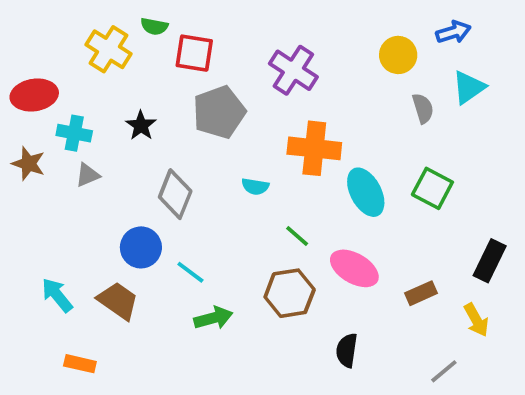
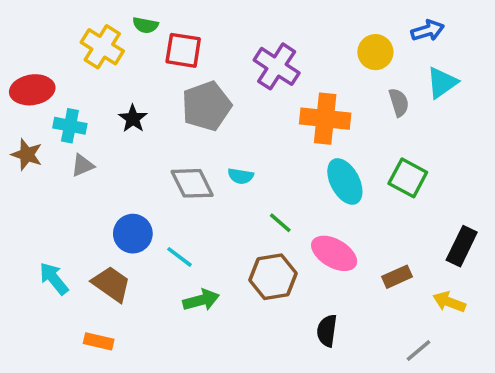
orange cross: (314, 148) -> (325, 119), moved
gray diamond: (175, 194) -> (192, 183), moved, turned -48
yellow arrow: (476, 320) -> (449, 302), turned 140
orange rectangle: (80, 364) -> (99, 341), moved

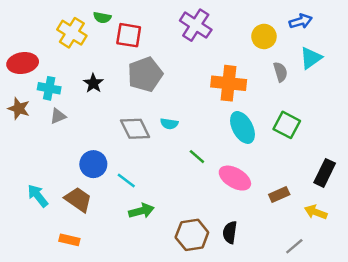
purple cross: (277, 66) -> (196, 25), moved
brown hexagon: (273, 277) -> (192, 235), moved

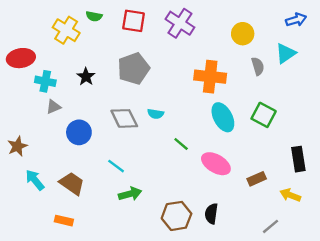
blue arrow: (301, 21) -> (296, 20), moved
red square: (129, 35) -> (134, 21), moved
brown star: (19, 109) -> (17, 146), moved, turned 30
blue circle: (93, 164) -> (79, 132), moved
black rectangle: (325, 173) -> (298, 159), turned -35

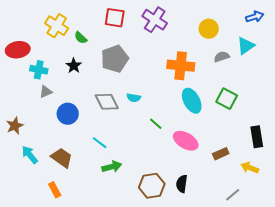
green semicircle: (94, 16) -> (81, 38), moved, turned 32
gray semicircle: (258, 66) -> (222, 57), turned -91
orange rectangle: (64, 221) -> (55, 190), turned 49

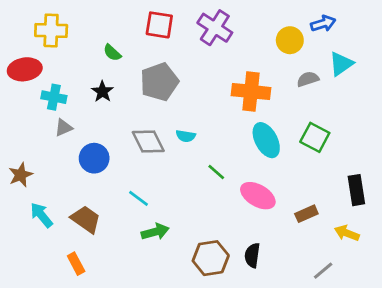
blue arrow: (255, 17) -> (323, 24), moved
yellow cross: (57, 26) -> (51, 30), moved, turned -30

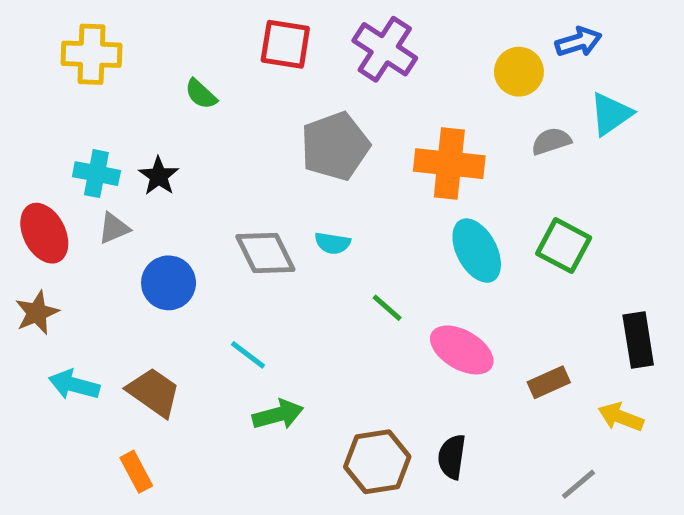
red ellipse: (25, 69) -> (44, 233), moved, turned 72
gray pentagon: (159, 82) -> (335, 146), moved
black star: (102, 92) -> (159, 176), moved
cyan arrow: (41, 215) -> (74, 385), turned -36

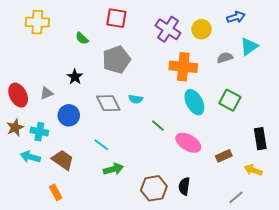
purple cross: (385, 49) -> (168, 29), moved
yellow circle: (519, 72) -> (201, 29), moved
gray pentagon: (335, 146) -> (116, 60), moved
cyan cross: (96, 174) -> (39, 132), moved
black star: (159, 176) -> (75, 77), moved

